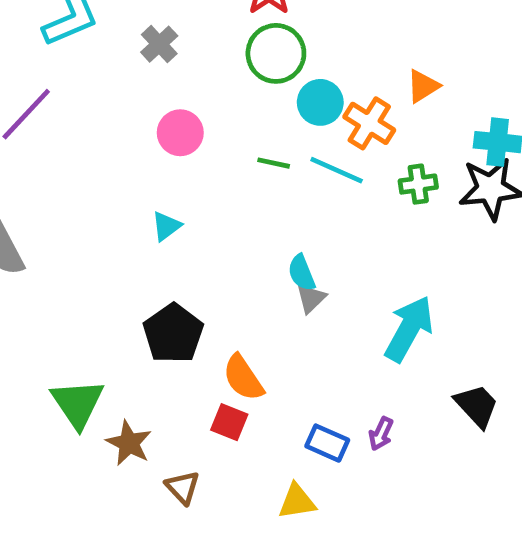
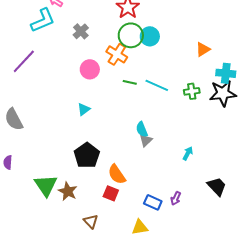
orange triangle: (423, 86) -> (203, 49), moved
cyan circle: (320, 102) -> (150, 36), moved
orange cross: (369, 123) -> (117, 54), moved
cyan arrow: (409, 329) -> (188, 153), size x0.5
brown star: (129, 443) -> (68, 191), moved

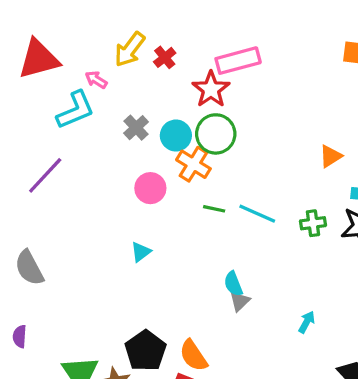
cyan circle: (150, 36) -> (176, 136), moved
black pentagon: (87, 155) -> (146, 351), moved

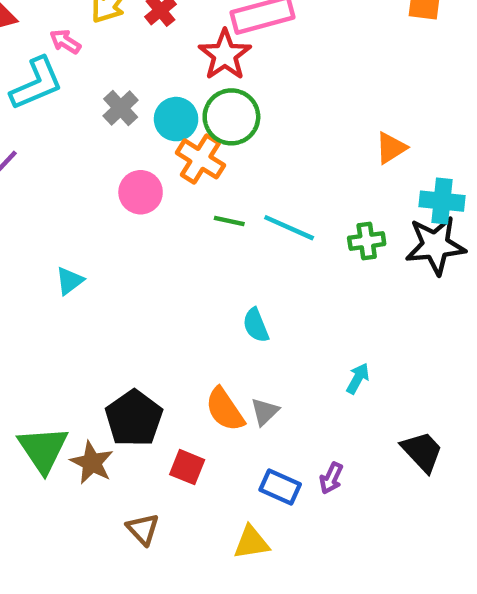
cyan triangle: (141, 252) -> (70, 281), moved
gray triangle: (240, 301) -> (265, 412), moved
orange semicircle: (193, 356) -> (225, 409), moved

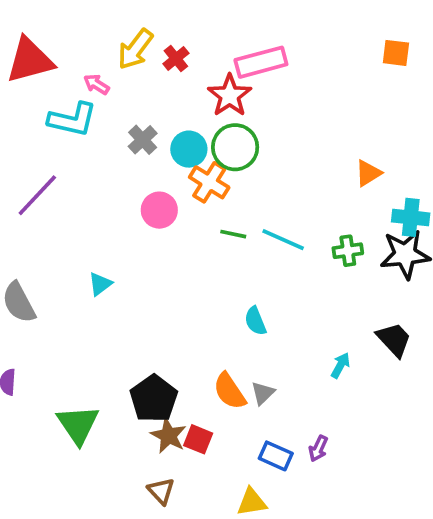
cyan L-shape: (36, 84) -> (72, 119), turned 36
black trapezoid: (422, 452) -> (394, 339), moved
brown star: (92, 463) -> (169, 436), moved

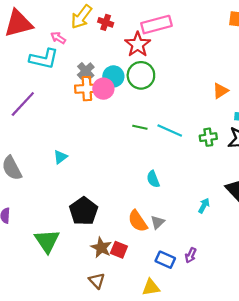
red cross: (176, 58) -> (106, 22), turned -32
orange cross: (209, 182) -> (87, 89), moved, turned -35
pink circle: (159, 210) -> (103, 89), moved
black pentagon: (154, 399) -> (84, 211), moved

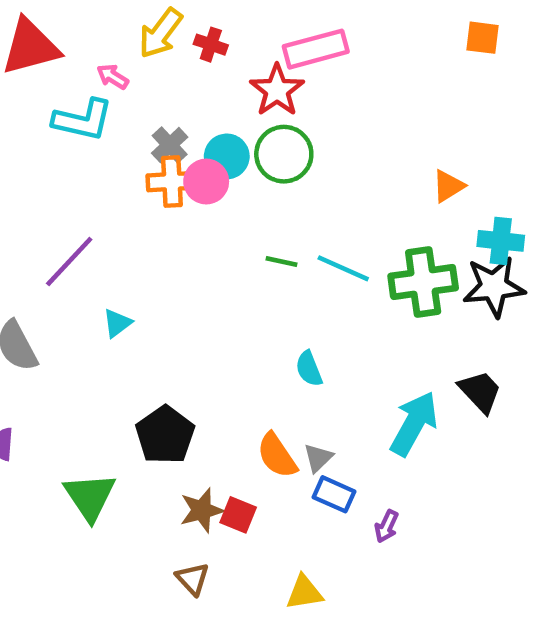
purple line: (23, 104) -> (69, 261), moved
green cross: (208, 137) -> (423, 282), size x1.8
cyan arrow: (204, 206) -> (414, 424), size x2.0
brown star: (101, 248) -> (202, 510), turned 30
blue rectangle: (165, 260) -> (334, 494), moved

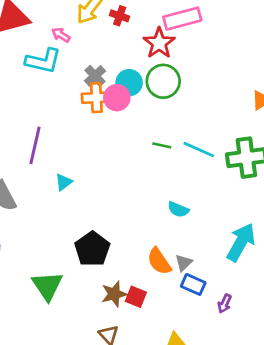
purple line: (69, 261) -> (35, 145), turned -30
cyan semicircle: (309, 369) -> (178, 209), turned -45

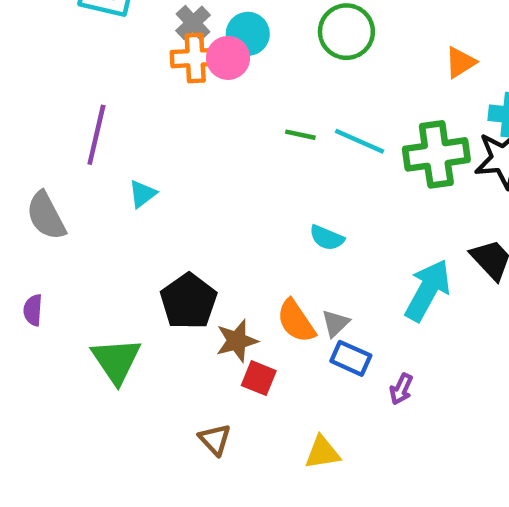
green circle: (163, 81) -> (346, 32), moved
brown star: (114, 294) -> (237, 341), moved

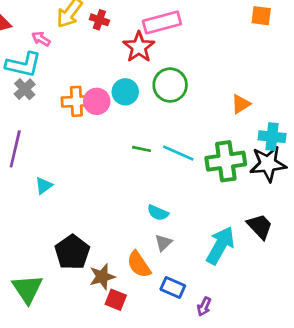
gray cross: (193, 23) -> (25, 89), moved
cyan circle: (248, 34) -> (125, 92), moved
gray triangle: (335, 323) -> (163, 243), moved

